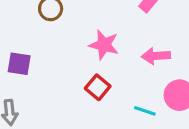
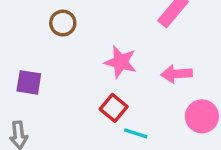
cyan line: (145, 111) -> (136, 133), moved

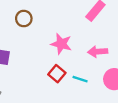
cyan line: (136, 133) -> (80, 79), moved

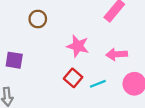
cyan line: (80, 79) -> (98, 84), turned -40

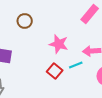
cyan line: (98, 84) -> (76, 65), moved

